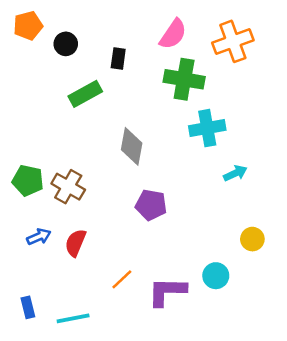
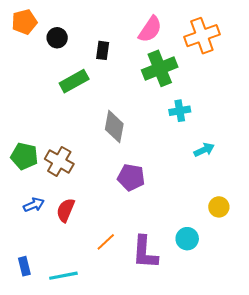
green cross: (184, 79) -> (160, 68), turned -32
cyan cross: (207, 128) -> (180, 111), size x0.7
purple L-shape: (167, 292) -> (145, 252), turned -87

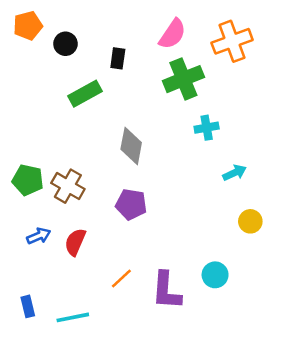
purple pentagon: (131, 177) -> (131, 204), moved
yellow circle: (219, 207) -> (250, 221), moved

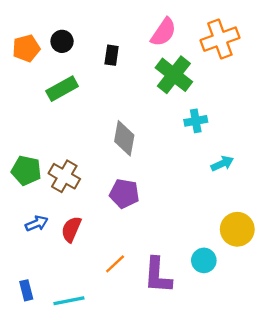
orange pentagon: (28, 26) -> (26, 48), moved
green cross: (183, 79) -> (174, 75), turned -30
green rectangle: (85, 94) -> (62, 89), moved
yellow circle: (250, 221) -> (237, 229), moved, size x1.5

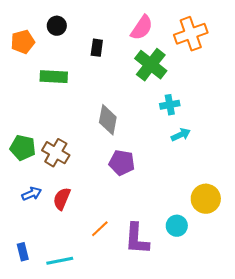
black circle: (62, 41) -> (57, 26), moved
green rectangle: (62, 89) -> (54, 77), turned 32
cyan arrow: (222, 164) -> (181, 135), moved
purple pentagon: (124, 194) -> (122, 163), moved

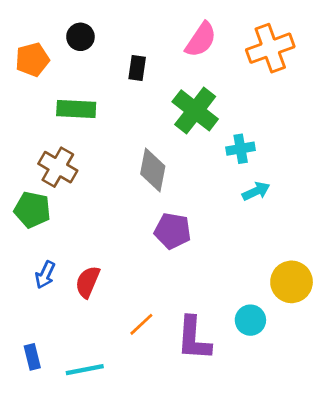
green cross: (151, 65) -> (195, 110), moved
brown cross: (56, 153) -> (58, 167), moved
blue arrow: (32, 194) -> (45, 275), turned 138

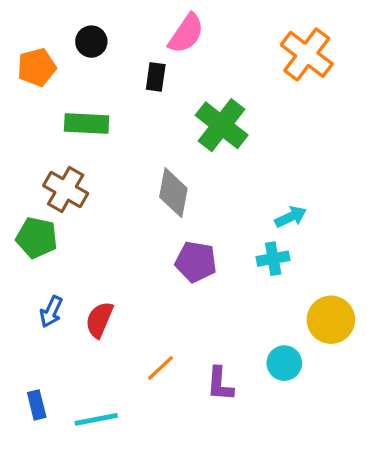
pink semicircle: (201, 40) -> (186, 34), moved
orange cross: (270, 48) -> (307, 54), turned -33
cyan cross: (241, 149) -> (273, 259), moved
purple L-shape: (194, 339) -> (220, 384), size x0.7

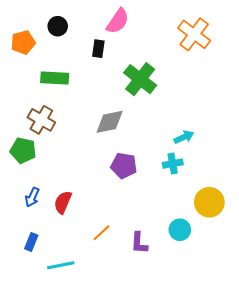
gray diamond: (173, 193) -> (110, 122), turned 68
blue rectangle: (37, 405) -> (31, 242), moved, turned 36

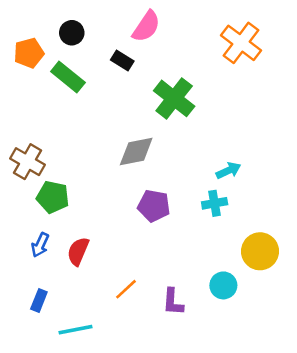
black rectangle: (98, 49) -> (122, 61), turned -66
green rectangle: (55, 78) -> (68, 77), moved, turned 36
brown cross: (41, 120) -> (28, 162), moved
green pentagon: (23, 150) -> (53, 197), moved

